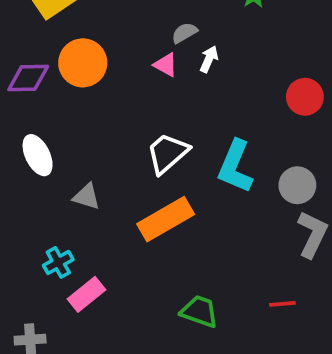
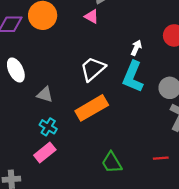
white arrow: (209, 59) -> (136, 48), moved
cyan cross: (58, 262) -> (48, 127), moved, turned -30
green trapezoid: (199, 311) -> (112, 163), turned -140

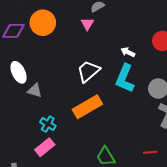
pink triangle: (92, 17) -> (87, 24), turned 32
white arrow: (136, 48) -> (128, 52), turned -88
gray triangle: (45, 95) -> (35, 91), moved

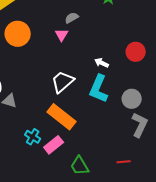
orange rectangle: (87, 107) -> (62, 117), turned 68
cyan cross: (48, 124) -> (33, 137), moved
pink rectangle: (45, 147) -> (54, 145), moved

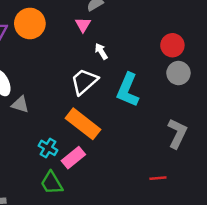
white arrow: (102, 63) -> (101, 51), moved, turned 32
gray circle: (132, 99) -> (178, 73), moved
green trapezoid: (80, 166) -> (52, 183), moved

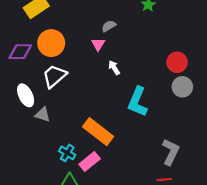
white trapezoid: (84, 81) -> (54, 76), moved
gray L-shape: (177, 133) -> (171, 152), moved

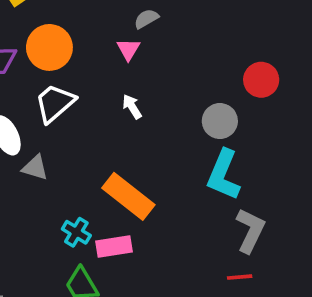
white arrow: (114, 68) -> (132, 107), moved
gray circle: (182, 87) -> (220, 121), moved
cyan L-shape: (138, 102) -> (223, 175), moved
pink rectangle: (90, 161) -> (114, 247), turned 30

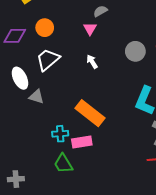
orange circle: (49, 47) -> (45, 28), size x0.7
gray circle: (220, 121) -> (135, 51), moved
cyan cross: (76, 232) -> (60, 134), turned -35

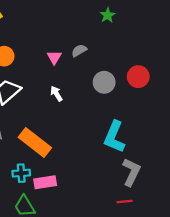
gray semicircle: (100, 11) -> (79, 50), moved
orange rectangle: (90, 113) -> (35, 142), moved

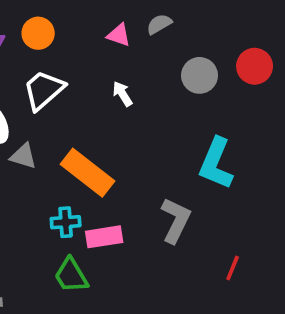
pink triangle: (54, 57) -> (119, 35), turned -42
gray L-shape: (131, 172) -> (176, 220), moved
red line: (125, 202) -> (233, 268), turned -63

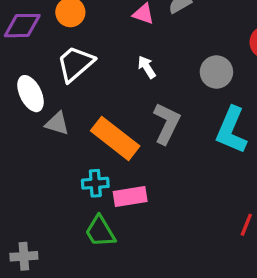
gray circle: (199, 75) -> (216, 72), moved
gray L-shape: (176, 220) -> (167, 123), moved

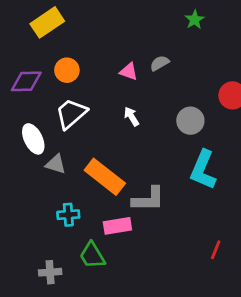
gray L-shape: (167, 123) -> (148, 199), moved, turned 64
cyan cross: (95, 183) -> (68, 215), moved
gray cross: (24, 256) -> (50, 272), moved

